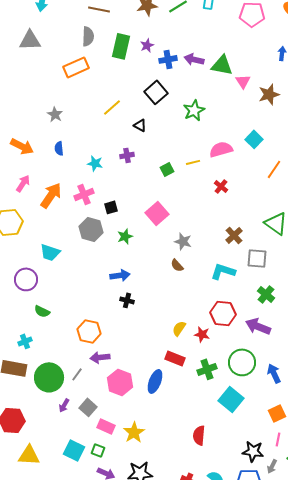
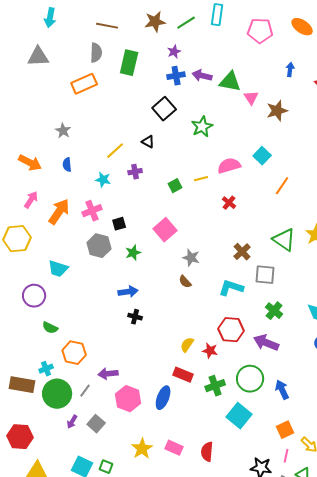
purple star: (147, 45) -> (174, 52), moved
yellow line: (112, 107) -> (115, 151), moved
orange hexagon: (89, 331) -> (74, 353), moved
cyan cross: (25, 341) -> (46, 369), moved
pink rectangle: (106, 426) -> (174, 448), moved

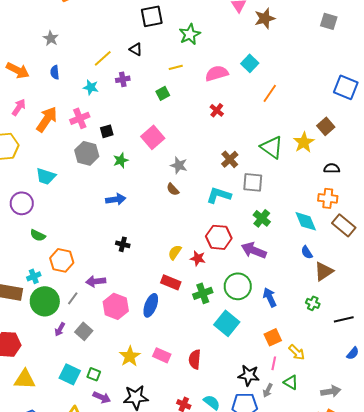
black square: (164, 109) -> (152, 16), turned 30
yellow line: (201, 179) -> (176, 67), moved
black cross: (135, 317) -> (123, 244), moved

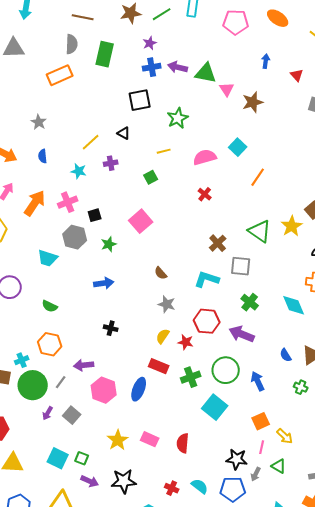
gray star: (179, 165) -> (167, 304), moved
cyan trapezoid: (46, 176) -> (48, 258), moved
green semicircle: (38, 235) -> (50, 306), moved
blue semicircle: (307, 252) -> (286, 355), moved

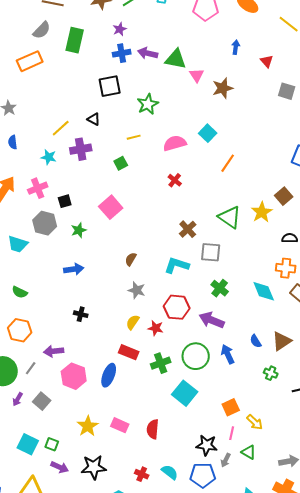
gray semicircle: (72, 44) -> (42, 30), turned 42
purple cross: (111, 163) -> (81, 149), size x1.5
brown semicircle: (161, 273) -> (131, 259), turned 72
blue arrow: (258, 381) -> (228, 354), moved

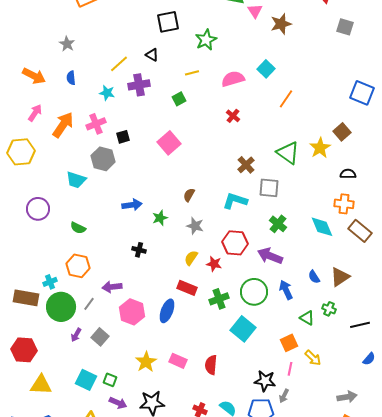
green star: (79, 230) -> (160, 218), moved
green triangle: (249, 452) -> (307, 318), moved

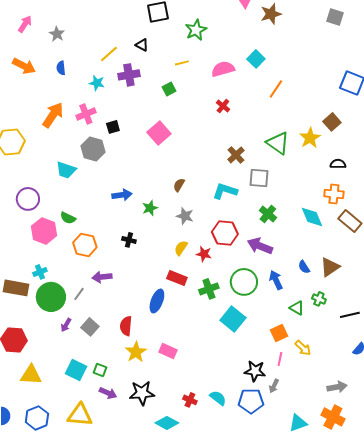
pink arrow: (35, 113) -> (25, 24), moved
orange hexagon: (78, 266) -> (85, 245), moved
pink hexagon: (132, 312) -> (44, 231), moved
red semicircle: (211, 365) -> (126, 326), moved

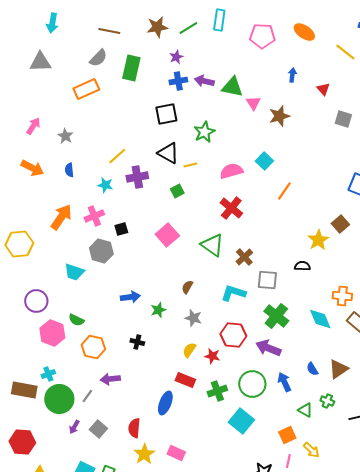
black triangle: (142, 45) -> (168, 153), moved, size x1.6
red cross: (223, 106) -> (231, 208), size x1.6
green triangle: (278, 143) -> (212, 245), moved
black semicircle: (338, 164) -> (302, 266), moved
green cross: (268, 214) -> (276, 316), size x1.4

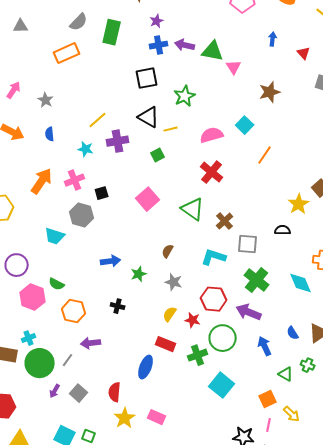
gray triangle: (40, 62) -> (21, 26), size x0.7
brown star: (279, 116) -> (270, 92), moved
green circle: (252, 384) -> (223, 338), moved

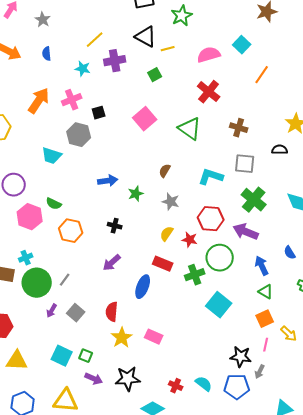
brown cross: (225, 221) -> (239, 128), moved, turned -30
purple arrow: (91, 343) -> (112, 263), moved, turned -36
green triangle: (286, 374) -> (266, 292), moved

